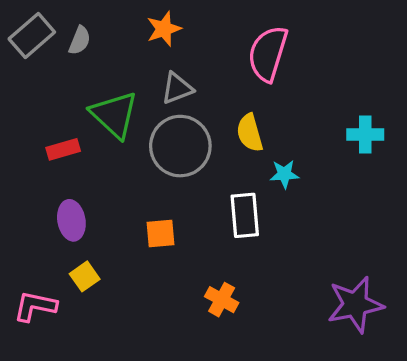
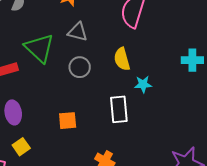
gray triangle: (177, 88) -> (78, 32), turned 35
gray circle: (180, 146) -> (80, 67), size x0.6

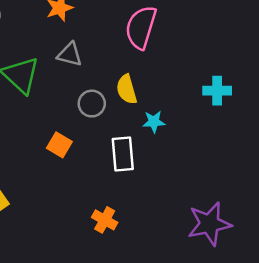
gray circle: (80, 67) -> (92, 104), moved
orange square: (68, 121) -> (59, 145), moved, turned 36

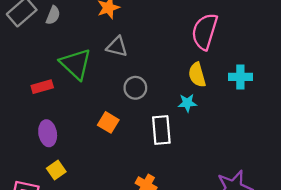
pink semicircle: (141, 27) -> (205, 31), moved
yellow semicircle: (127, 89) -> (197, 75), moved

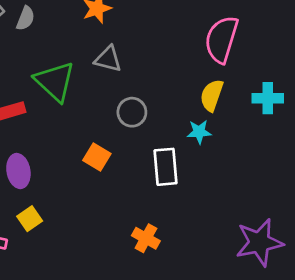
yellow semicircle: (197, 75) -> (212, 95), turned 35

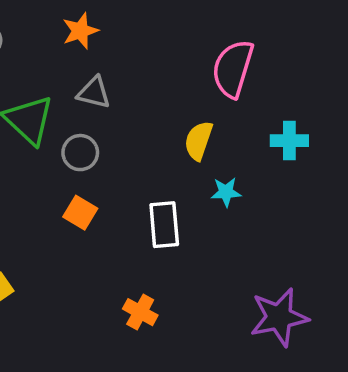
yellow semicircle: (212, 95) -> (199, 141), moved
gray circle: (132, 112) -> (80, 153), moved
cyan star: (199, 132) -> (226, 192), moved

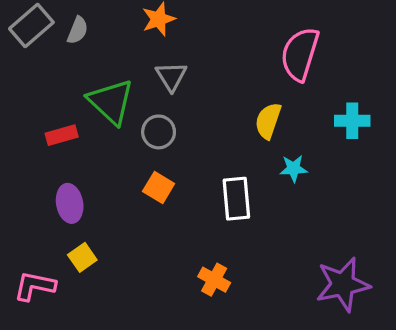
gray triangle: (94, 93) -> (171, 76), turned 44

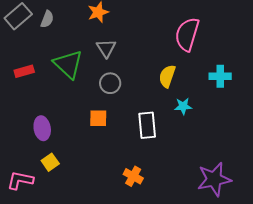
gray circle: (159, 132) -> (110, 83), moved
red rectangle: (62, 135) -> (24, 71), moved
orange square: (159, 188) -> (98, 118), turned -30

